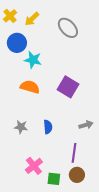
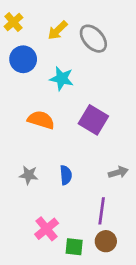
yellow arrow: (32, 19) -> (58, 30), moved
cyan star: (33, 60) -> (62, 79), moved

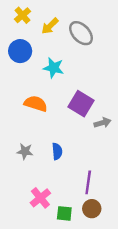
yellow cross: (13, 22) -> (23, 15), moved
gray arrow: (118, 172) -> (102, 123), moved

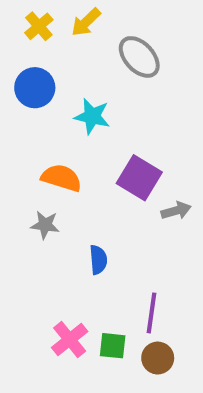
yellow arrow: (50, 26) -> (86, 22), moved
gray star: (25, 151) -> (45, 225), moved
green square: (64, 213) -> (113, 346), moved

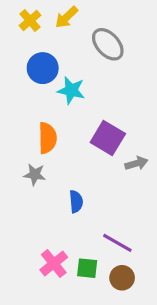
blue circle: (35, 88) -> (43, 68), moved
orange semicircle: (61, 178) -> (47, 138), turned 72
purple line: (152, 313) -> (117, 243), turned -68

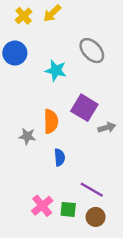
gray ellipse: (108, 44) -> (92, 51), moved
blue circle: (43, 68) -> (15, 53), moved
orange semicircle: (47, 138) -> (51, 121), moved

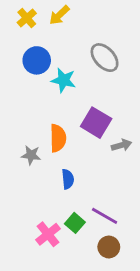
blue circle: (15, 53) -> (37, 60), moved
green square: (68, 209) -> (75, 223), moved, turned 35

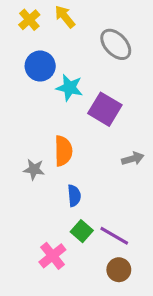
yellow arrow: (59, 15) -> (65, 17), turned 95
gray ellipse: (105, 58) -> (116, 44), moved
purple square: (96, 123) -> (105, 109), moved
green square: (75, 223) -> (82, 231), moved

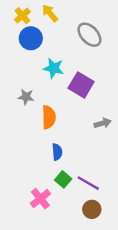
blue circle: (40, 66) -> (31, 38), moved
gray star: (34, 169) -> (26, 97), moved

